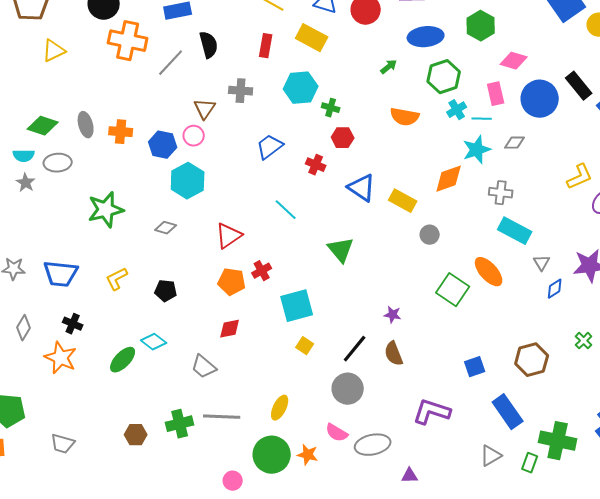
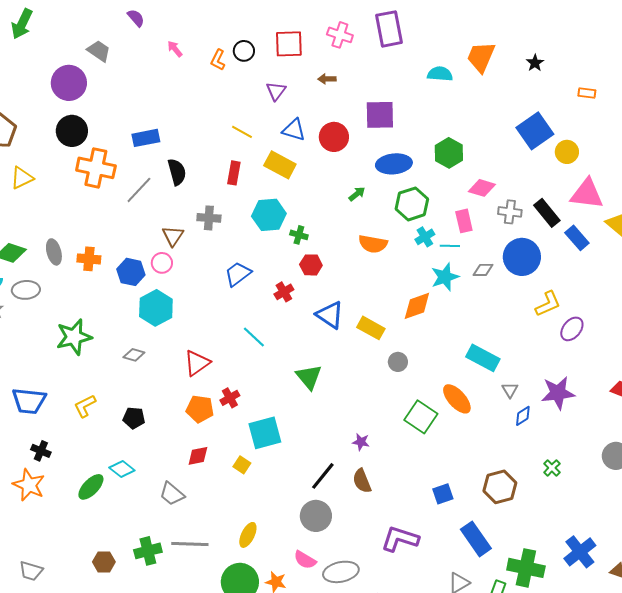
blue circle: (540, 99) -> (522, 257), moved
red cross: (316, 165) -> (284, 292), turned 36
gray cross: (501, 193) -> (510, 212), moved
yellow square: (305, 346) -> (242, 465), moved

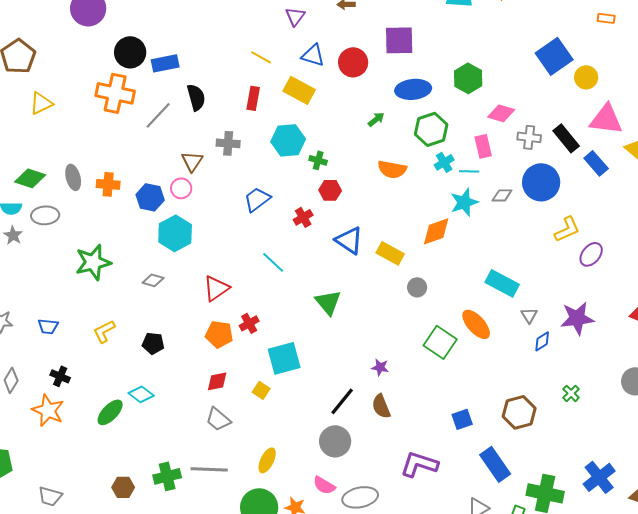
black circle: (72, 131) -> (130, 52), moved
blue trapezoid: (29, 401) -> (48, 326), size x0.6
gray trapezoid: (172, 494) -> (218, 419), moved

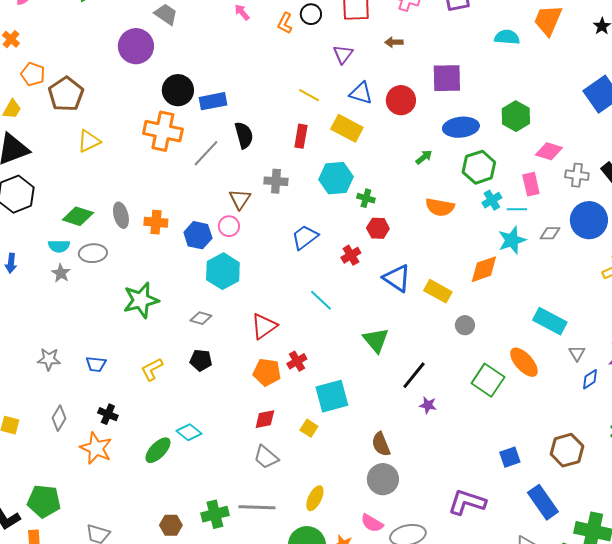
black pentagon: (153, 343) -> (201, 360), moved
black line: (342, 401) -> (414, 375), moved
brown semicircle: (381, 406) -> (381, 444), moved

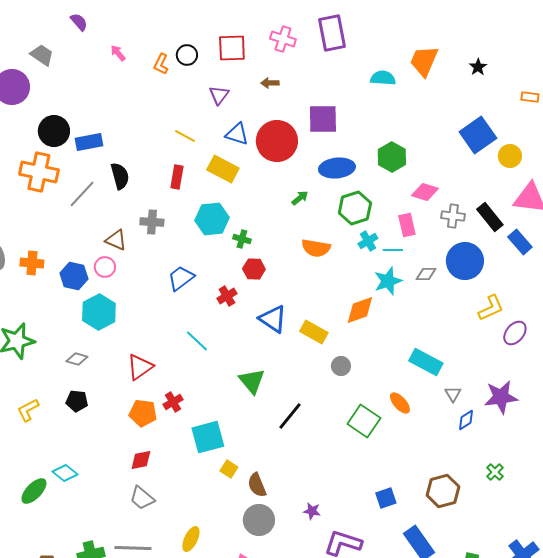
red circle: (401, 100) -> (277, 141), size x1.4
brown triangle: (240, 199) -> (116, 240), turned -40
orange ellipse: (524, 362) -> (400, 403), size x0.7
purple star: (428, 405) -> (312, 511), moved
yellow square: (309, 428) -> (229, 469), moved

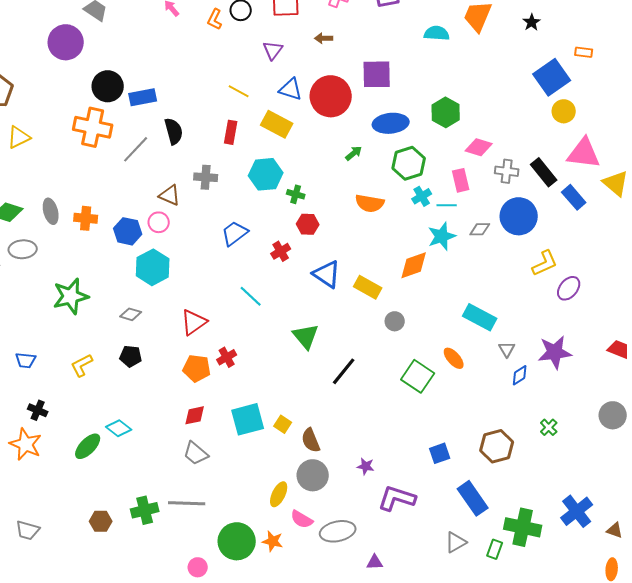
blue square: (478, 135) -> (552, 77), moved
cyan square: (208, 437) -> (248, 419), moved
yellow ellipse: (191, 539) -> (279, 494), moved

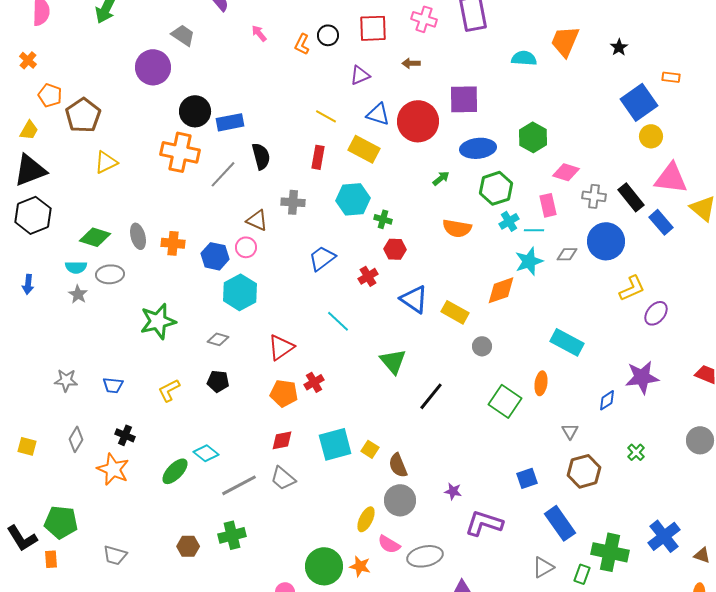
purple triangle: (273, 50) -> (360, 75), turned 30
gray triangle: (507, 349) -> (570, 431), moved
orange ellipse: (454, 358) -> (541, 383), turned 50
gray line: (187, 503) -> (239, 485), moved, turned -30

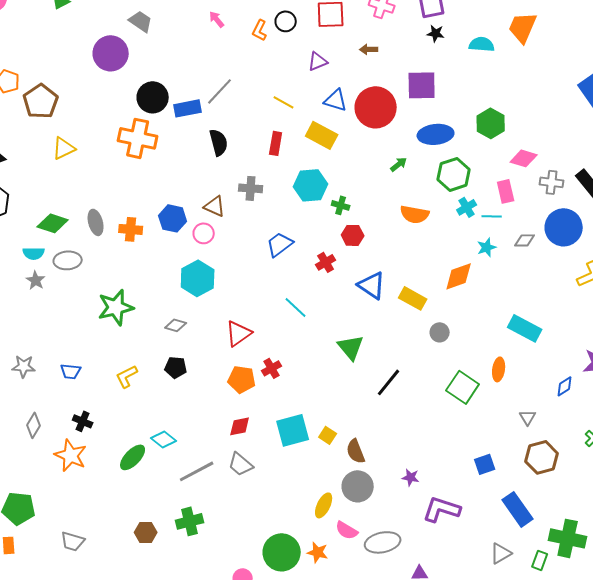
black star: (619, 47) -> (436, 33), moved, turned -30
gray line: (223, 174) -> (220, 91), moved
blue hexagon: (215, 256) -> (173, 218), moved
cyan star: (529, 261) -> (487, 247), size x0.7

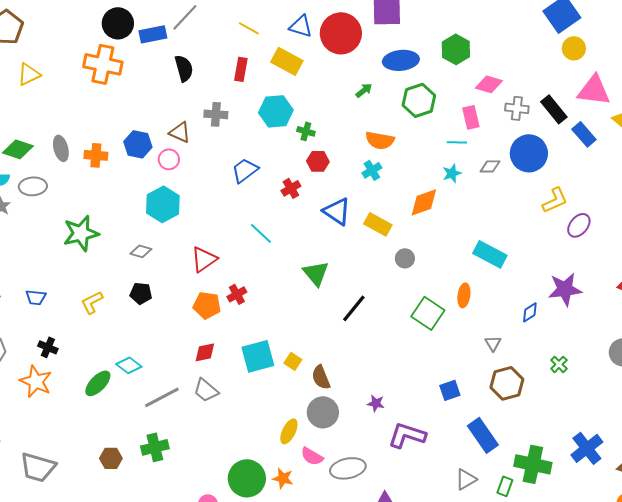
cyan cross: (467, 207) -> (372, 170), moved
gray trapezoid: (73, 541) -> (38, 467), size x1.5

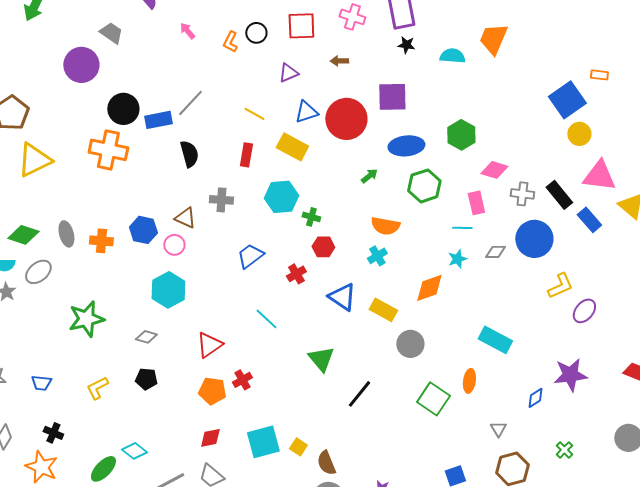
blue triangle: (301, 26) -> (306, 112), turned -35
yellow triangle: (29, 74) -> (34, 160), size x1.5
gray ellipse: (33, 186) -> (38, 272), turned -36
gray circle: (405, 258) -> (410, 344), size x1.4

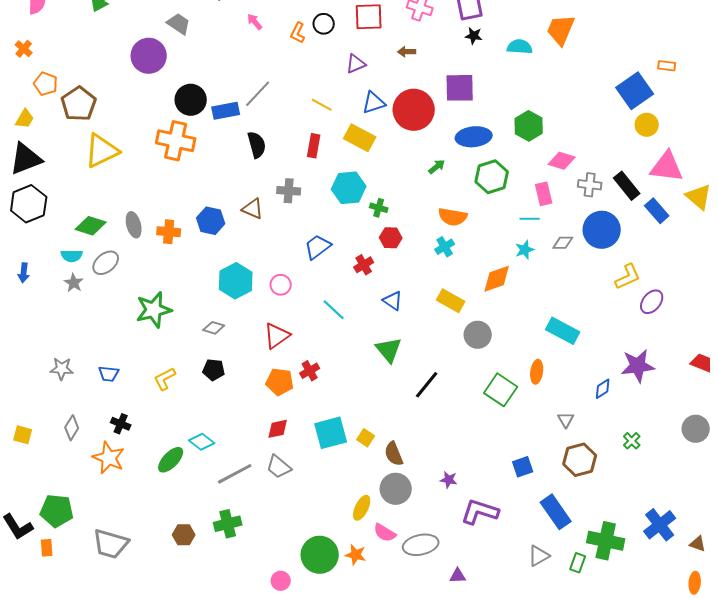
pink circle: (174, 245) -> (281, 285), moved
blue triangle: (342, 297) -> (393, 301), moved, size x0.7

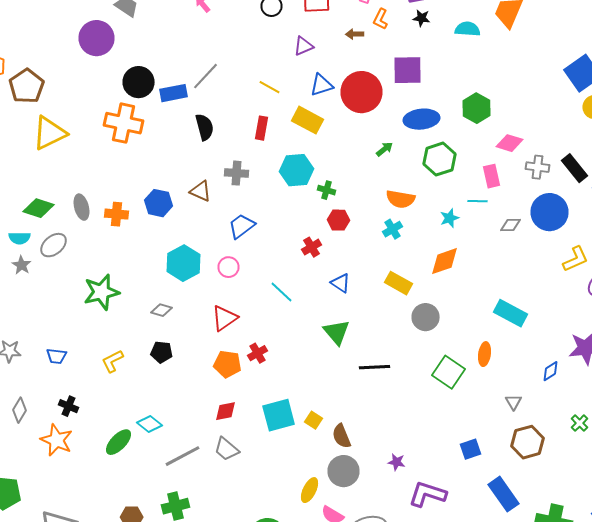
orange L-shape: (298, 33) -> (380, 19), moved
blue trapezoid: (318, 247) -> (242, 226), moved
cyan star: (525, 250) -> (450, 218), moved
black line: (427, 385) -> (374, 367), turned 48

